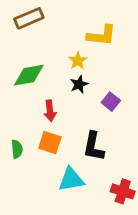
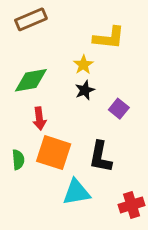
red arrow: (50, 111) -> (39, 119), moved
orange square: (50, 143) -> (54, 153), size x1.4
red cross: (123, 191) -> (132, 205), turned -35

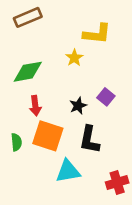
black star: (85, 90) -> (78, 106), moved

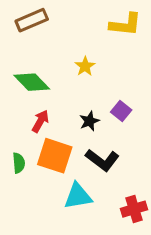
yellow L-shape: (97, 34) -> (125, 24), moved
green diamond: (28, 72) -> (32, 82), turned 56
red arrow: (35, 106) -> (40, 121), turned -144
black L-shape: (89, 140) -> (102, 160), turned -64

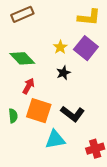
purple square: (121, 111) -> (86, 48), moved, size x1.6
black star: (89, 121) -> (63, 73), moved

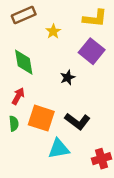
yellow star: (60, 47) -> (53, 31), moved
green diamond: (22, 58) -> (24, 62), turned 35
red arrow: (28, 86) -> (18, 96), moved

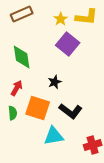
yellow star: (53, 31) -> (61, 19), moved
purple square: (92, 51) -> (68, 44), moved
black star: (68, 77) -> (55, 82), moved

